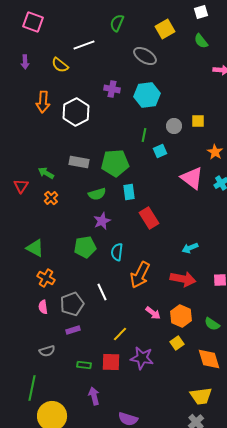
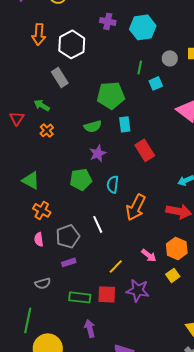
gray rectangle: (79, 162) -> (60, 77), moved, turned 48
pink arrow: (153, 313) -> (149, 255), moved
green rectangle: (84, 365) -> (80, 297), size x1.5

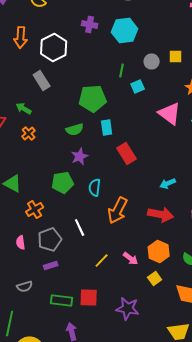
orange cross: (42, 210) -> (35, 210), moved, turned 30
yellow line: (116, 266) -> (102, 260), moved
purple star: (138, 290) -> (128, 308), moved

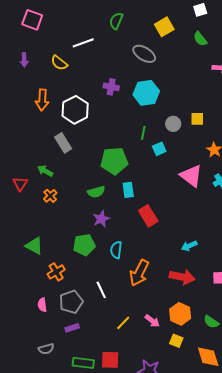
yellow square: (155, 278) -> (176, 341), turned -32

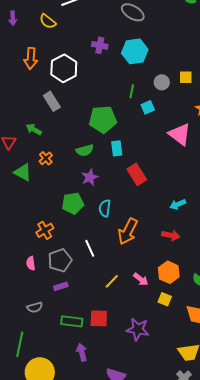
orange cross: (50, 196) -> (46, 158), moved
green triangle: (34, 246) -> (23, 172), moved
red arrow: (182, 277) -> (171, 235), size x0.7

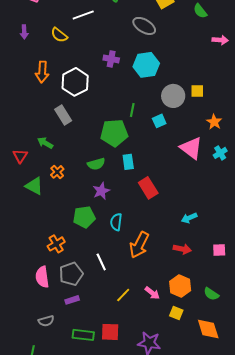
gray circle: (162, 82) -> (173, 96), size x1.5
green line: (132, 91) -> (132, 110), moved
pink semicircle: (31, 263) -> (42, 277), size x1.5

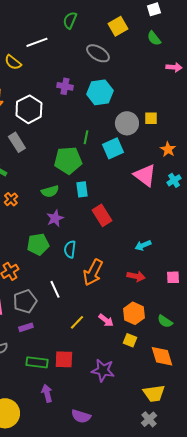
cyan square: (159, 121) -> (113, 148), size x1.5

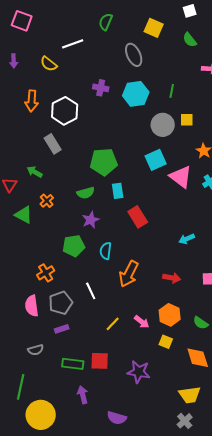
yellow square: (118, 26) -> (154, 28), turned -36
gray ellipse: (98, 53) -> (134, 55), turned 35
green line: (86, 137) -> (172, 91), moved
cyan square: (113, 148) -> (156, 160), moved
cyan arrow: (143, 245) -> (187, 239), moved

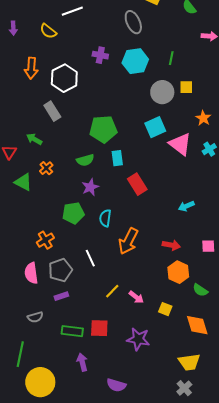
orange hexagon: (170, 315) -> (178, 272), moved
pink arrow: (142, 322) -> (136, 297), moved

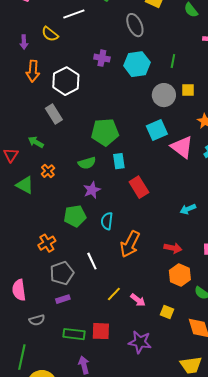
purple arrow: (13, 28) -> (24, 42), moved
pink semicircle: (31, 273) -> (19, 290), moved

